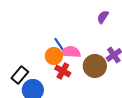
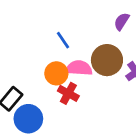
blue line: (59, 44) -> (63, 40), moved
brown circle: (95, 66) -> (107, 60), moved

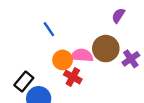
blue line: (63, 40) -> (49, 29), moved

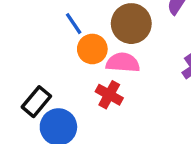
brown circle: (106, 49) -> (131, 24), moved
orange circle: (63, 60) -> (92, 49), moved

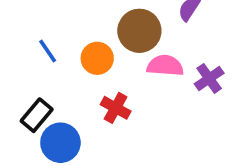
blue line: (74, 24) -> (48, 51), moved
pink semicircle: (123, 63) -> (165, 66), moved

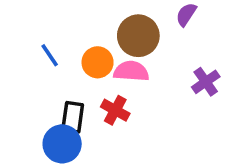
pink semicircle: (165, 66) -> (131, 71), moved
black rectangle: (37, 115) -> (73, 117), moved, turned -32

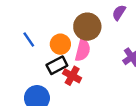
pink semicircle: (131, 71) -> (83, 50), turned 100
black rectangle: (73, 117) -> (57, 65), moved, turned 54

